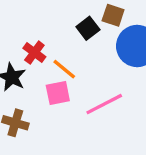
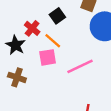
black square: (88, 28) -> (57, 16), moved

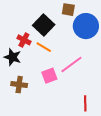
black square: (57, 16) -> (44, 25), size x1.5
pink square: (48, 57) -> (49, 76), moved

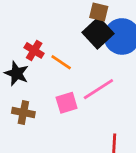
black square: (44, 25) -> (98, 33), moved

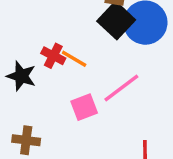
red cross: (34, 50) -> (53, 56), moved
brown cross: (23, 113) -> (26, 140), moved

